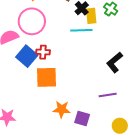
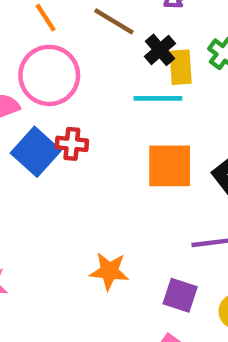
orange square: (47, 77) -> (170, 166), moved
purple square: (82, 119) -> (180, 295), moved

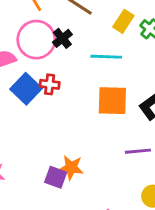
black cross: (160, 50) -> (62, 38), moved
yellow rectangle: (181, 67) -> (123, 21), moved, turned 35
purple square: (180, 295) -> (56, 177), moved

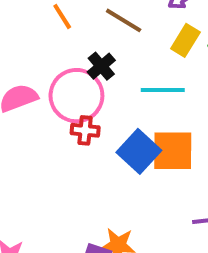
pink circle: (36, 40) -> (76, 96), moved
blue square: (26, 89) -> (139, 151), moved

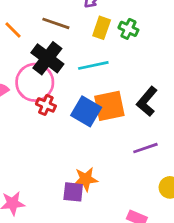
black cross: (101, 66) -> (47, 58), size x1.6
red cross: (85, 130) -> (46, 105), turned 30

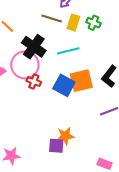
brown line: (56, 23) -> (52, 19), moved

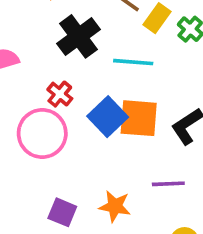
pink circle: (25, 65) -> (42, 133), moved
orange star: (65, 136) -> (115, 206), moved

